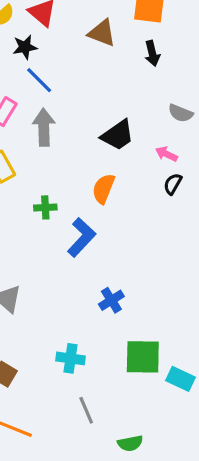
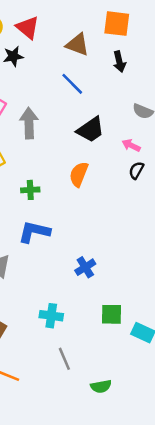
blue line: (39, 80) -> (72, 84), moved
blue L-shape: (81, 237) -> (34, 232), moved, turned -120
green square: (143, 357) -> (111, 314), size x0.7

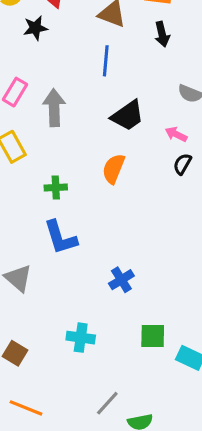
blue line: (72, 84) -> (106, 61), turned 50
blue L-shape: (34, 232) -> (60, 237), turned -120
gray line: (64, 359) -> (107, 403), moved, turned 65

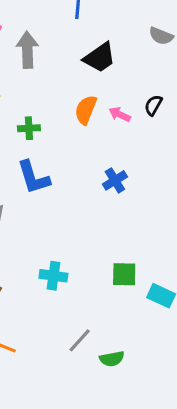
pink arrow: (176, 134) -> (120, 114), moved
blue cross: (121, 280) -> (115, 180), moved

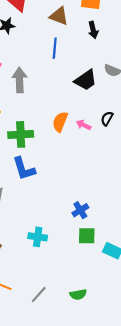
black trapezoid: (100, 58) -> (86, 80), moved
green cross: (29, 128) -> (21, 134), size x1.6
blue cross: (115, 180) -> (80, 210), moved
gray line: (80, 340) -> (39, 294), moved

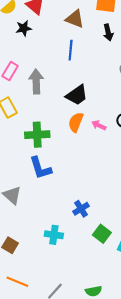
black trapezoid: (86, 80) -> (77, 95), moved
blue cross: (80, 210) -> (81, 209), moved
green square: (87, 236) -> (102, 234), turned 36

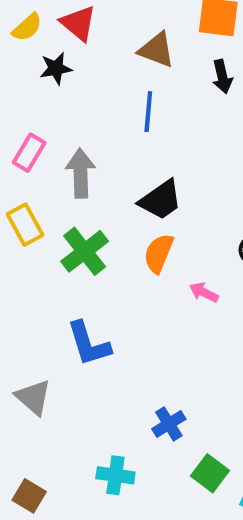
pink arrow: (99, 125) -> (204, 292), moved
green cross: (37, 135) -> (85, 251), moved, turned -35

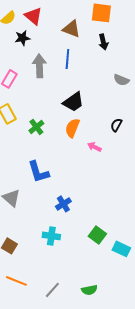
gray arrow: (81, 173) -> (39, 66), moved
green cross: (85, 251) -> (36, 127), size x0.7
blue cross: (169, 424) -> (63, 204), moved

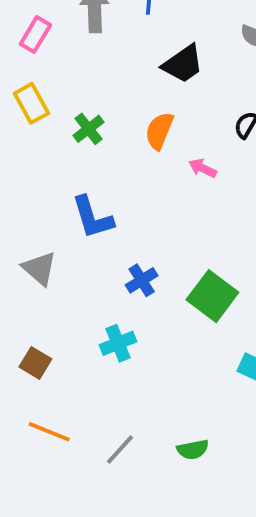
black trapezoid: (73, 102) -> (183, 64), moved
green square: (97, 235) -> (212, 296), moved, size x1.4
cyan cross: (51, 236) -> (118, 343), turned -30

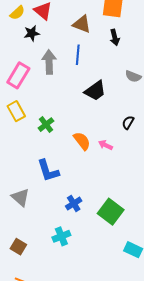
pink rectangle: (35, 34) -> (18, 75), size x1.4
orange semicircle: (159, 131) -> (82, 141), moved, turned 120

